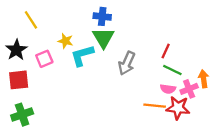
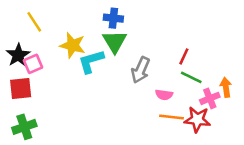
yellow star: (65, 41) -> (73, 45), size x1.5
pink square: (44, 59) -> (33, 64), moved
pink semicircle: (168, 89) -> (164, 95), moved

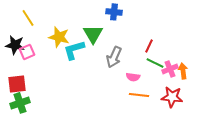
blue cross: (113, 18) -> (114, 12), moved
black star: (18, 55) -> (15, 45), turned -30
red square: (21, 89) -> (17, 84), moved
pink cross: (210, 98) -> (170, 69), moved
red star: (197, 119) -> (172, 97), moved

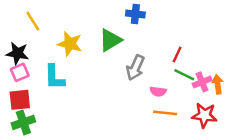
green triangle: (93, 34) -> (110, 40), turned 30
cyan L-shape: (74, 50) -> (54, 77), moved, turned -75
pink square: (27, 52) -> (20, 72), moved

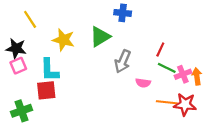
red square: (20, 100) -> (46, 90), moved
orange line: (165, 113) -> (167, 102), moved

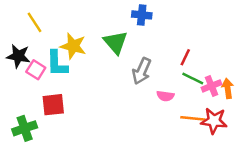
green triangle: (100, 37) -> (116, 42), turned -40
pink square: (18, 66) -> (36, 70), moved, turned -35
cyan L-shape: (49, 70) -> (57, 64), moved

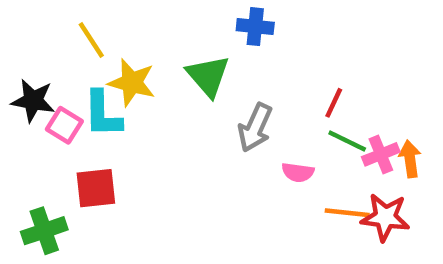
yellow line: (35, 22) -> (91, 40), moved

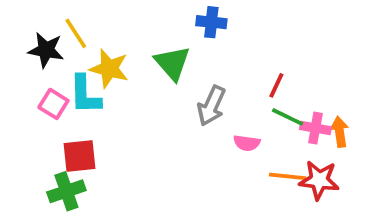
black star: (33, 101) -> (46, 50), moved
pink cross: (381, 154) -> (315, 128), turned 32
green cross: (44, 231) -> (66, 191), moved

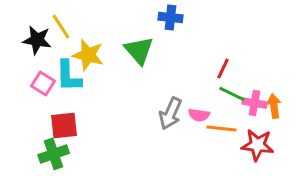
gray arrow: (211, 106) -> (170, 113), moved
orange line: (288, 176) -> (221, 128), moved

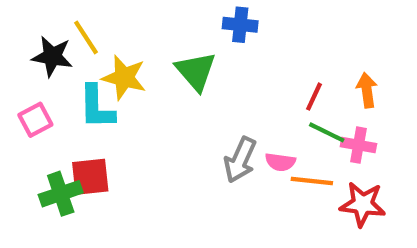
pink square: (43, 83) -> (35, 120), moved, turned 30
orange arrow: (274, 106) -> (367, 90), moved
green cross: (54, 154) -> (61, 194), moved

